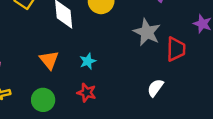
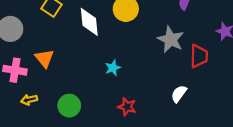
orange triangle: (49, 60) -> (44, 58), moved
red star: (87, 93) -> (127, 107), moved

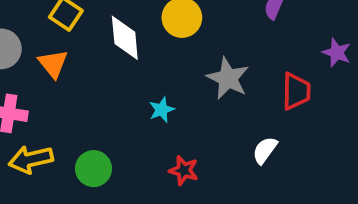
gray star: (171, 40) -> (228, 78), moved
orange triangle: (44, 58) -> (53, 64), moved
yellow arrow: (29, 100) -> (31, 159), size x1.6

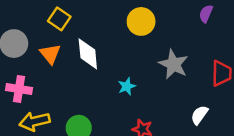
white diamond: (125, 38) -> (88, 54), moved

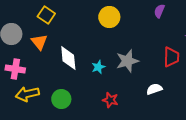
white diamond: (88, 54) -> (68, 58), moved
gray star: (173, 64) -> (127, 61), moved, turned 30
white semicircle: (199, 115) -> (154, 89), turned 35

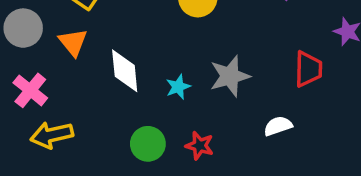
pink cross: (15, 69) -> (30, 90), turned 30
green circle: (61, 99) -> (148, 144), moved

